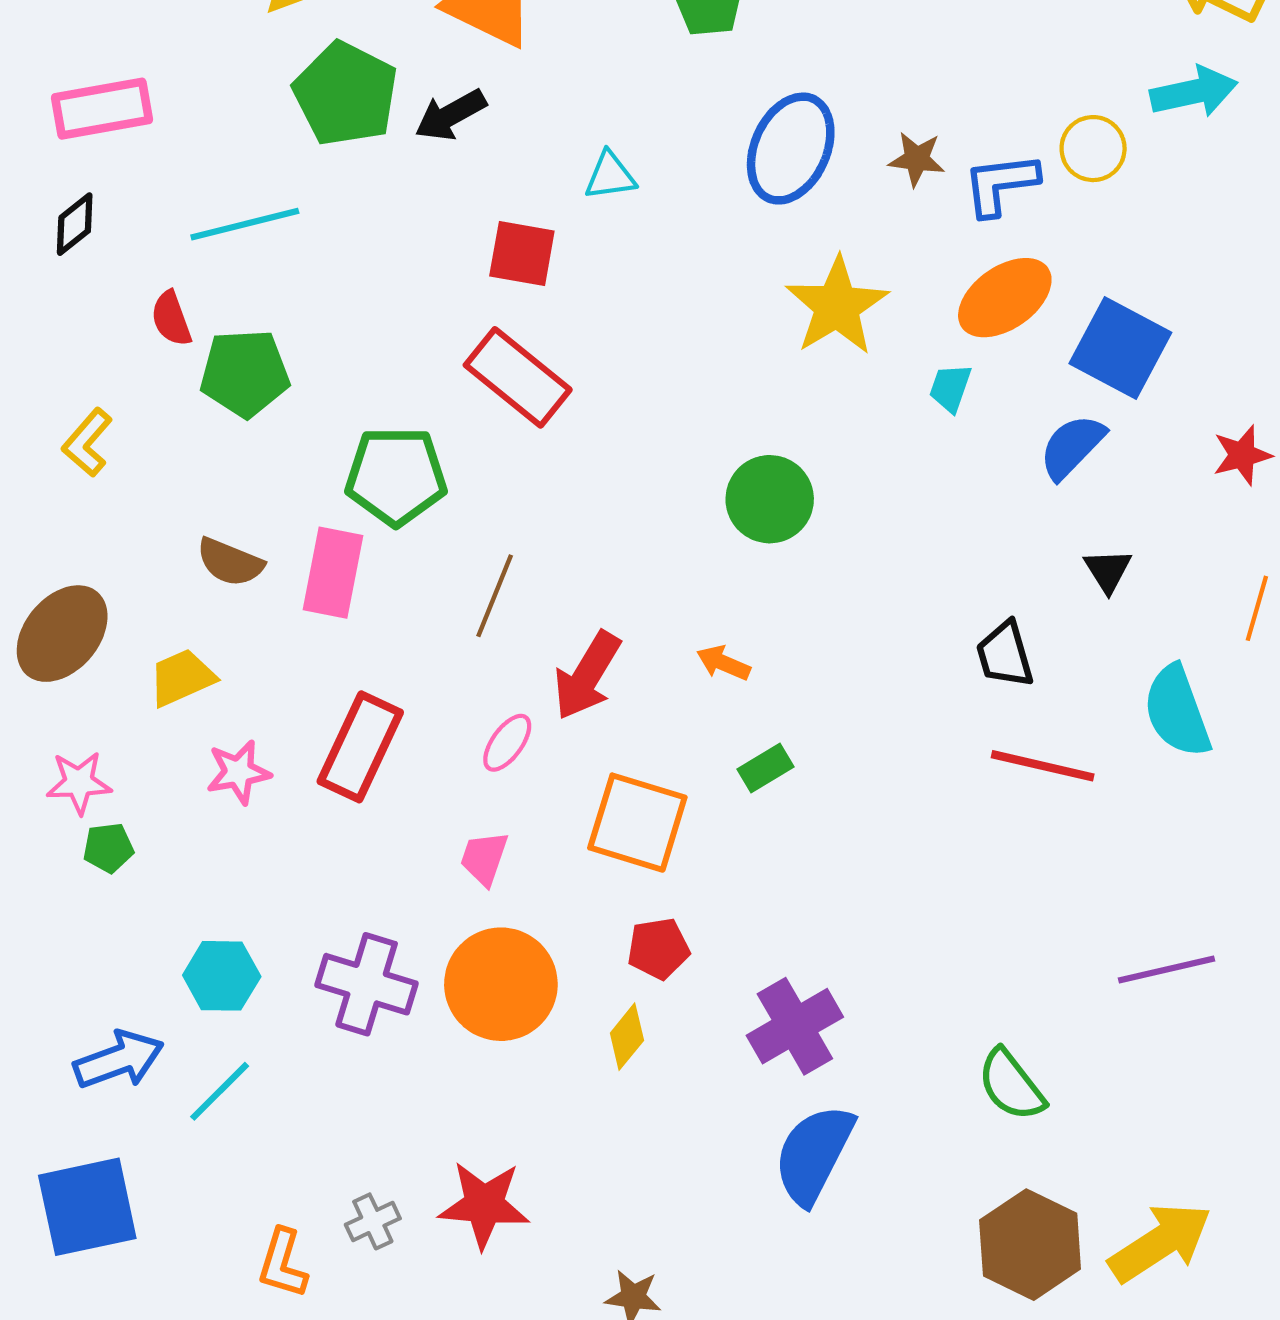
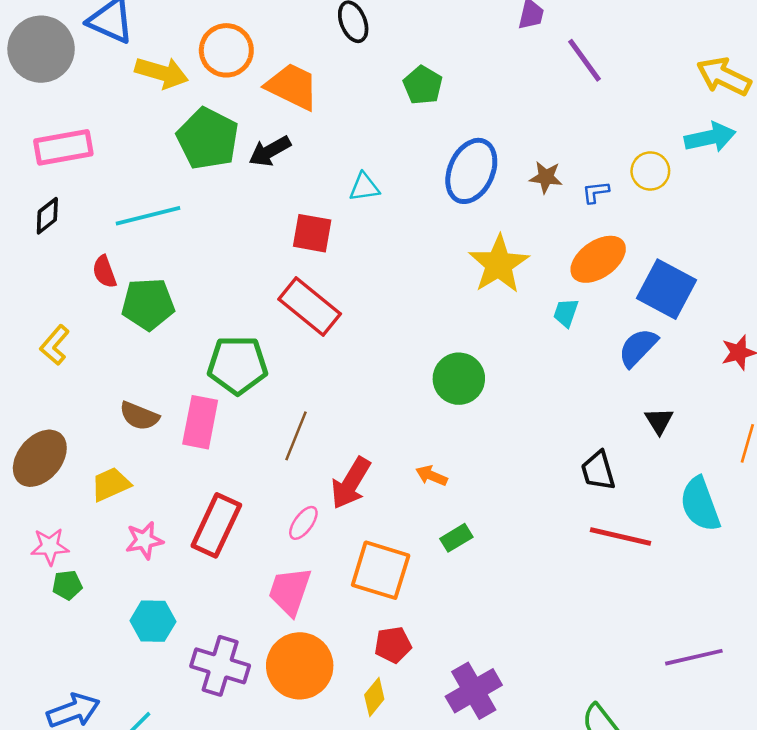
blue L-shape: (1001, 184) -> (596, 192), size x0.6
pink trapezoid: (484, 858) -> (290, 591), size x1.5
cyan hexagon: (222, 976) -> (153, 621), moved

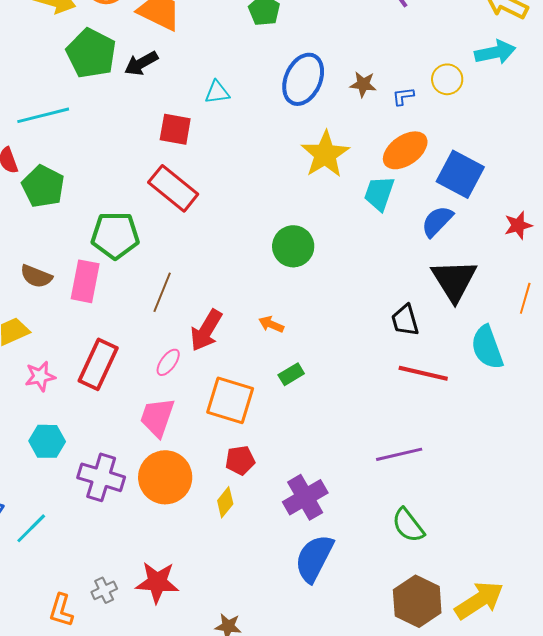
green pentagon: (148, 304) -> (43, 186), turned 30
cyan trapezoid: (566, 313) -> (379, 193), size x1.5
black triangle: (659, 421) -> (454, 280), size x2.0
purple line: (694, 657) -> (399, 454), moved

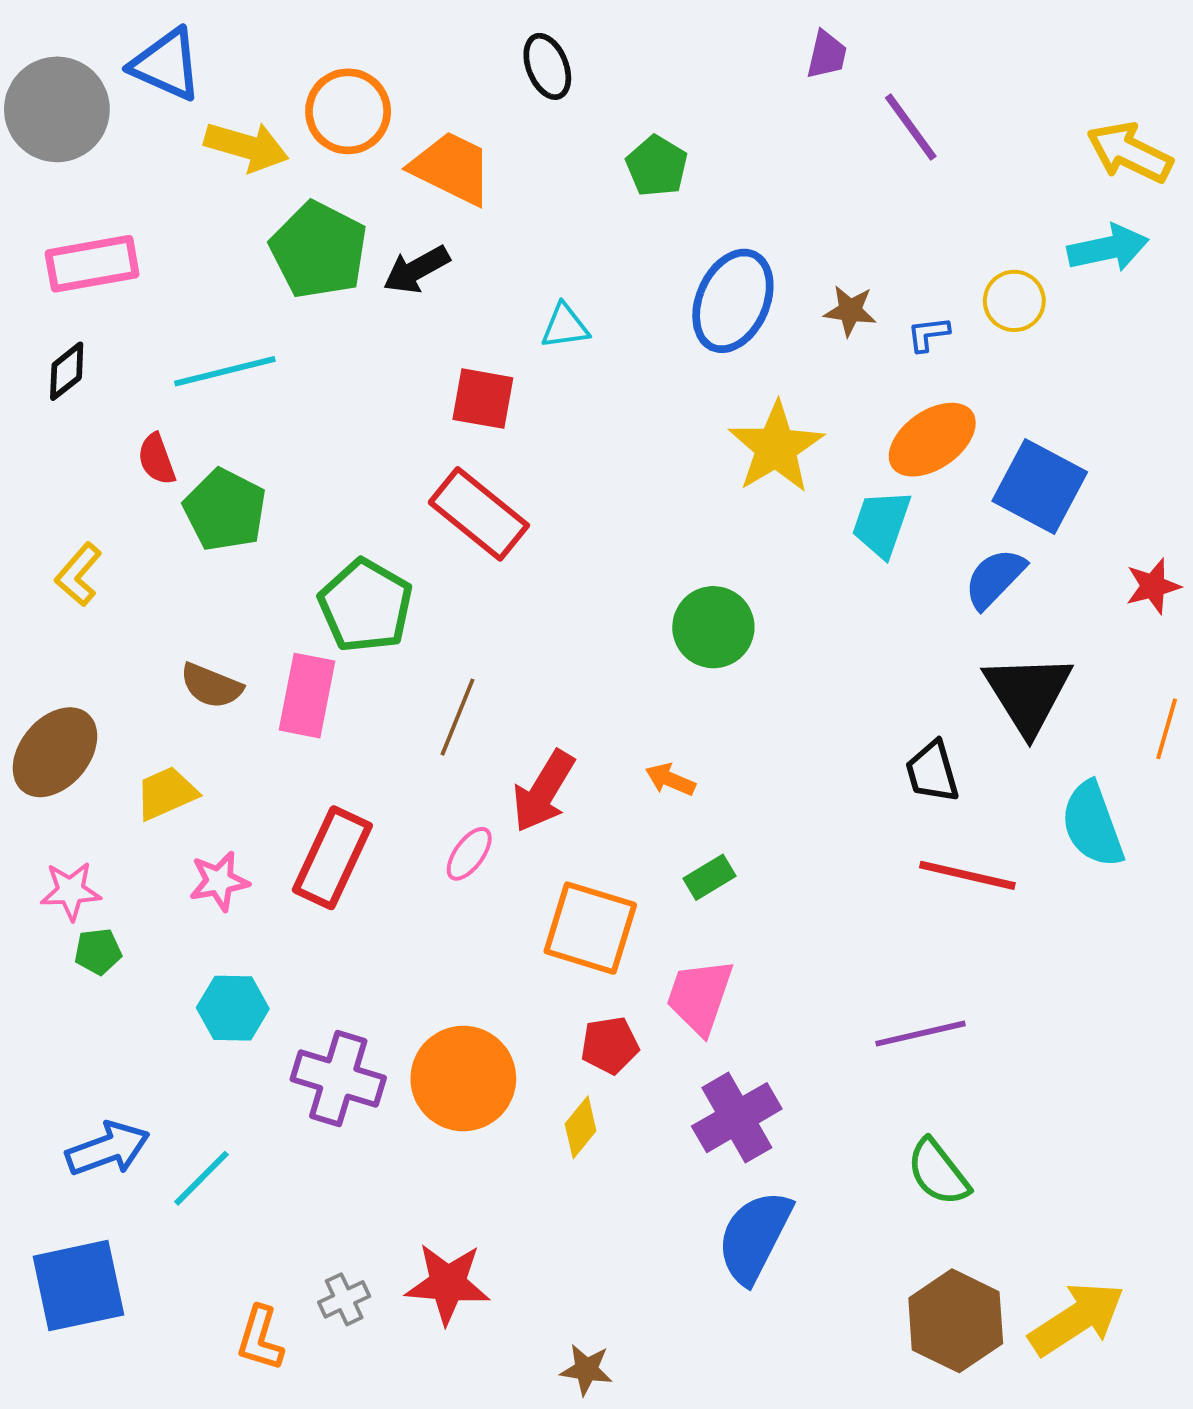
green pentagon: (115, 235) -> (366, 606), turned 30
pink trapezoid: (157, 417) -> (700, 996), moved

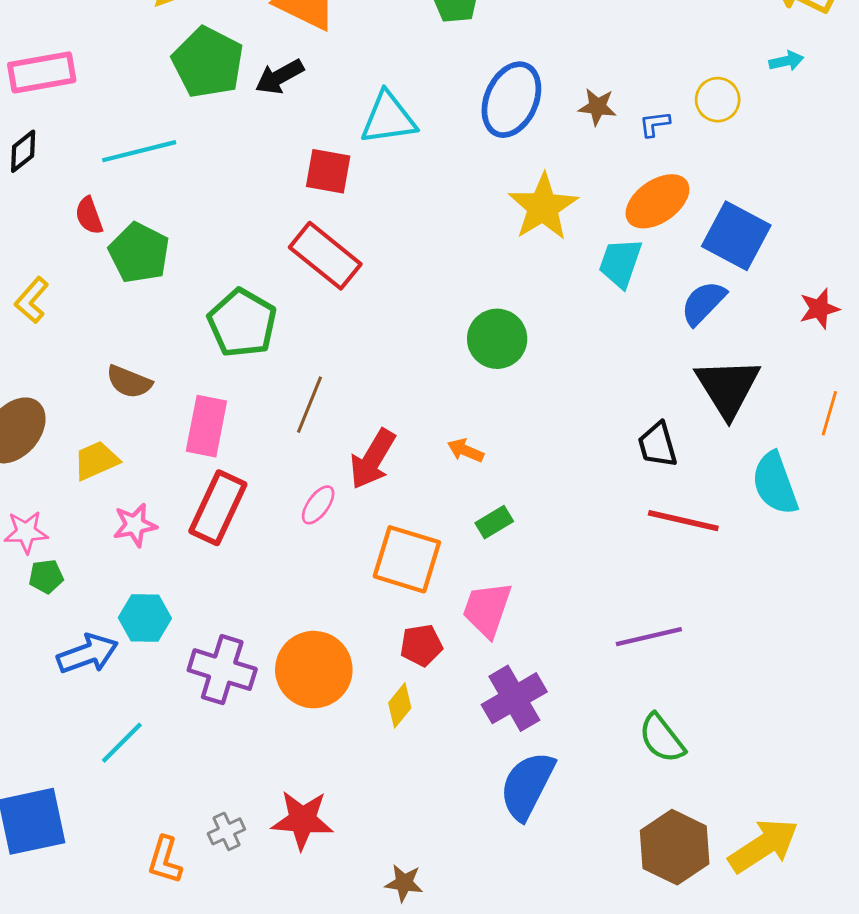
cyan arrow: (1108, 248) -> (786, 61), size x0.6
cyan triangle: (565, 326) -> (388, 118), size x1.6
pink rectangle: (307, 696) -> (206, 426), moved
blue arrow: (108, 1149) -> (88, 654), moved

